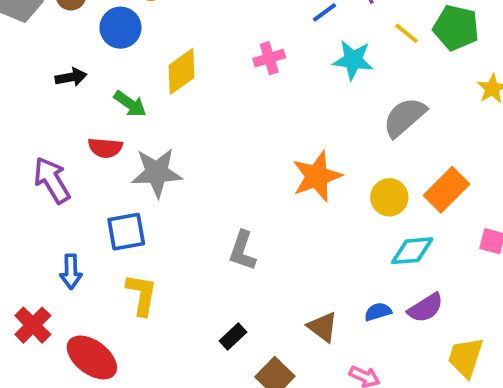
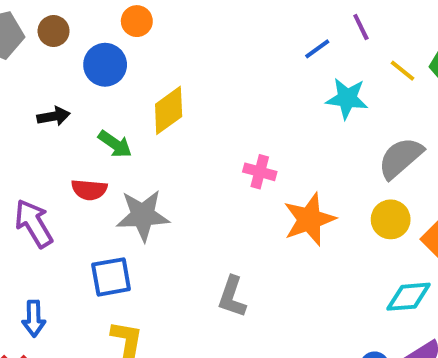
pink cross: (269, 58) -> (260, 172), moved, turned 32
yellow circle: (389, 197) -> (391, 219), moved
blue arrow: (71, 272) -> (34, 319), moved

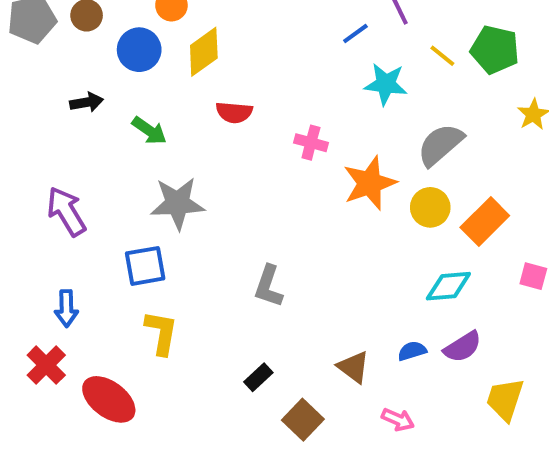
yellow diamond: (169, 110) -> (204, 52), moved
pink cross: (260, 172) -> (311, 143), moved
red semicircle: (89, 190) -> (234, 112), moved
orange star: (309, 219) -> (370, 183), moved

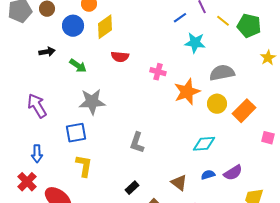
yellow line: (442, 56) -> (223, 21), moved
gray semicircle: (440, 145) -> (222, 73), turned 30
cyan diamond: (448, 286) -> (204, 144), moved

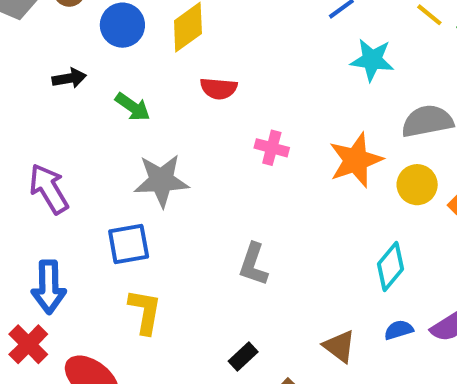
pink cross: (158, 72) -> (272, 148), moved
cyan diamond: (204, 144) -> (390, 266), turned -45
blue arrow: (37, 154) -> (49, 287), size x1.4

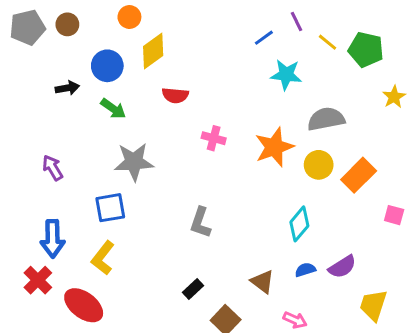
blue circle: (122, 25) -> (107, 66), moved
purple arrow: (49, 189) -> (53, 168), size x0.7
yellow L-shape: (145, 312) -> (103, 258), moved, turned -152

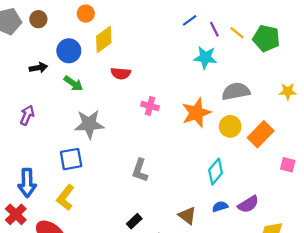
purple line: (296, 21) -> (214, 29), moved
blue line: (264, 38) -> (190, 20), moved
yellow star: (394, 97) -> (288, 91), moved, turned 30
purple arrow: (53, 168) -> (27, 115), moved, turned 54

